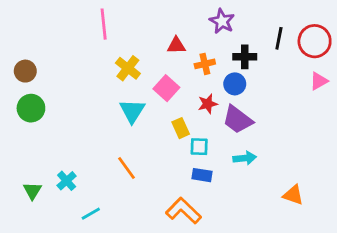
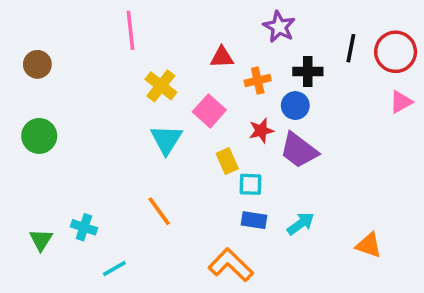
brown circle: (25, 71) -> (37, 64), moved
cyan arrow: (245, 158) -> (301, 224), moved, turned -30
cyan cross: (67, 181) -> (84, 227), turned -30

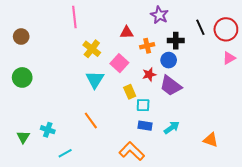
black line: (351, 48) -> (200, 27), turned -35

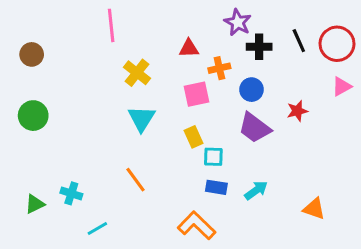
black cross: (176, 41) -> (259, 47), moved
pink square: (119, 63) -> (197, 94), moved, turned 36
red star: (149, 74) -> (297, 111), moved
green triangle: (23, 137) -> (35, 204), turned 32

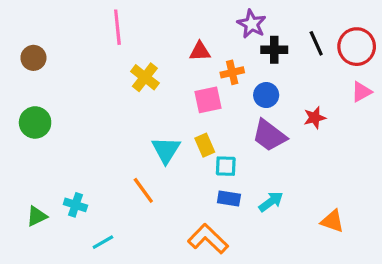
cyan triangle: (142, 119) -> (166, 150), moved

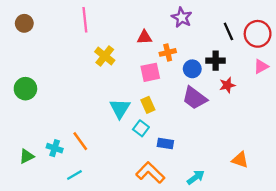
black cross: (274, 50) -> (216, 61), moved
brown circle: (33, 58) -> (24, 23), moved
cyan square: (226, 166) -> (141, 128), moved, turned 35
orange line: (143, 190) -> (80, 141), moved
cyan arrow: (271, 202) -> (196, 177), moved

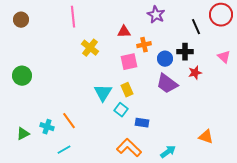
red circle: (258, 34) -> (221, 15), moved
pink triangle: (261, 66) -> (224, 57), turned -48

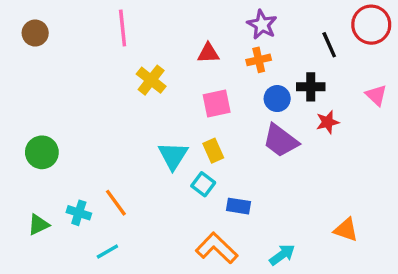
orange cross: (144, 45) -> (259, 60), moved
green circle: (22, 76) -> (42, 152), moved

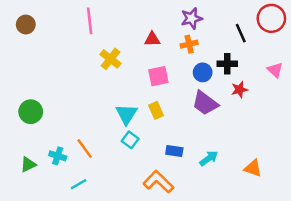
purple star: (262, 25) -> (192, 18), turned 30
cyan square: (203, 184) -> (130, 140), moved
cyan arrow: (282, 255) -> (209, 158), moved

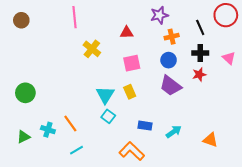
orange cross: (189, 44) -> (172, 37), moved
black cross: (227, 64) -> (200, 53), moved
cyan line: (79, 184) -> (77, 150), moved

